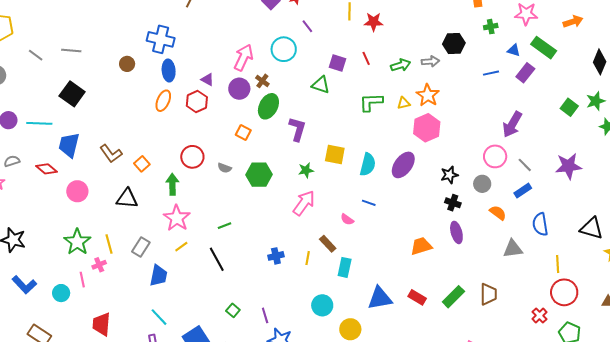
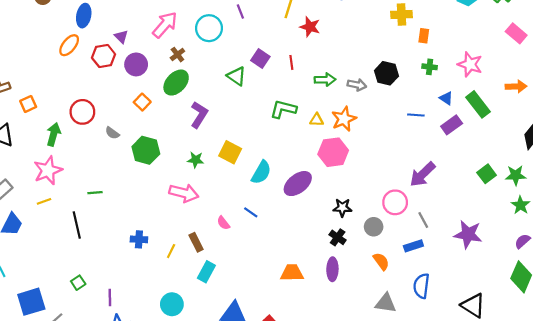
purple circle: (239, 89) -> (136, 64), moved
pink arrow: (304, 203) -> (184, 193), turned 52

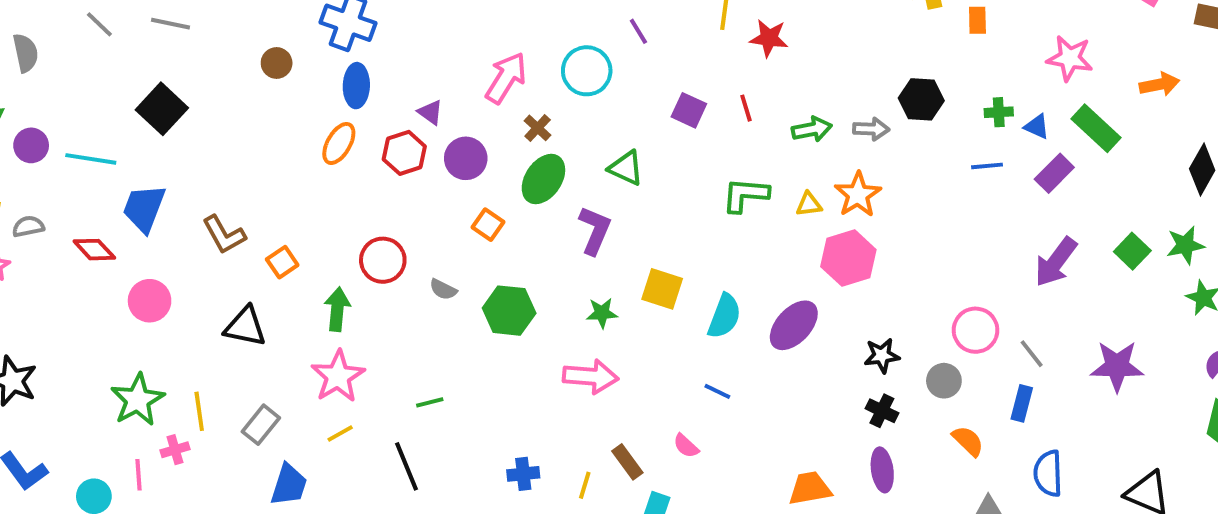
green cross: (430, 67) -> (999, 112), moved
green triangle: (237, 76) -> (626, 168), moved
purple arrow: (423, 174) -> (1056, 262), moved
pink semicircle: (223, 223) -> (686, 446), moved
blue rectangle: (413, 246) -> (1022, 403), turned -48

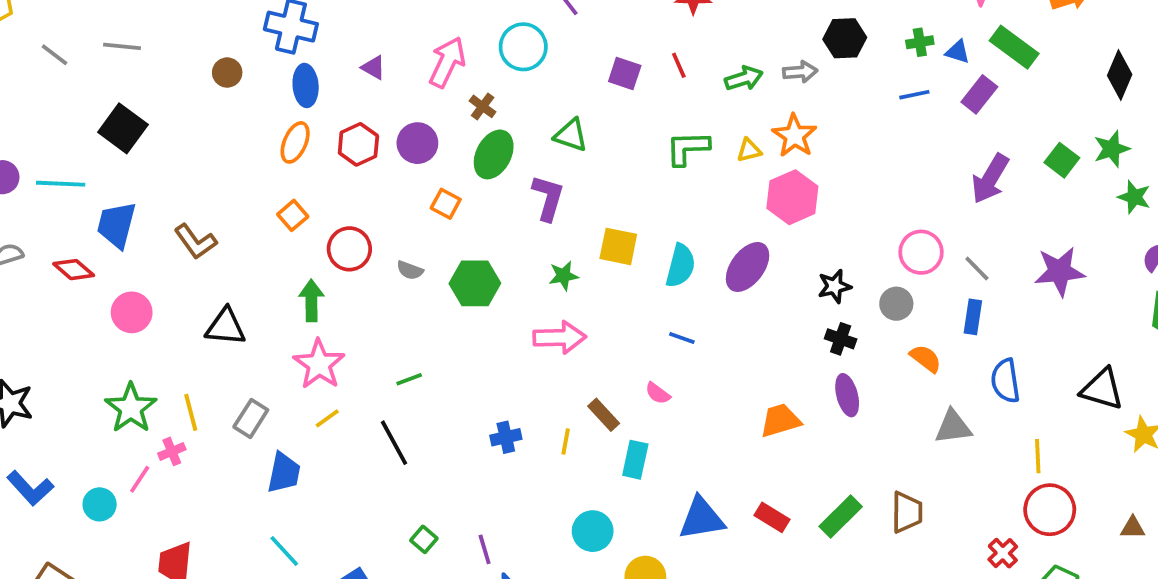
purple triangle: (430, 112) -> (374, 68), moved
orange square: (282, 262) -> (293, 215), moved
pink line: (138, 475) -> (140, 479), turned 44

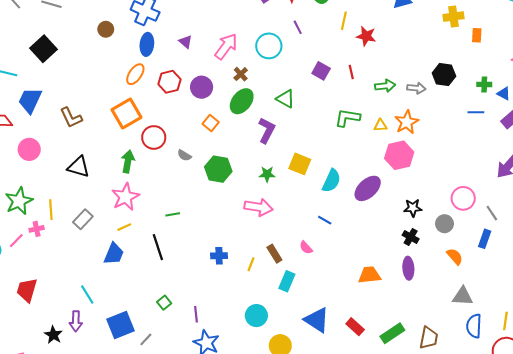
orange square: (293, 215) -> (127, 113), size x1.8
blue semicircle: (1005, 381) -> (474, 326), moved
blue trapezoid: (284, 473) -> (114, 254), moved
blue triangle: (701, 518) -> (317, 320), turned 32

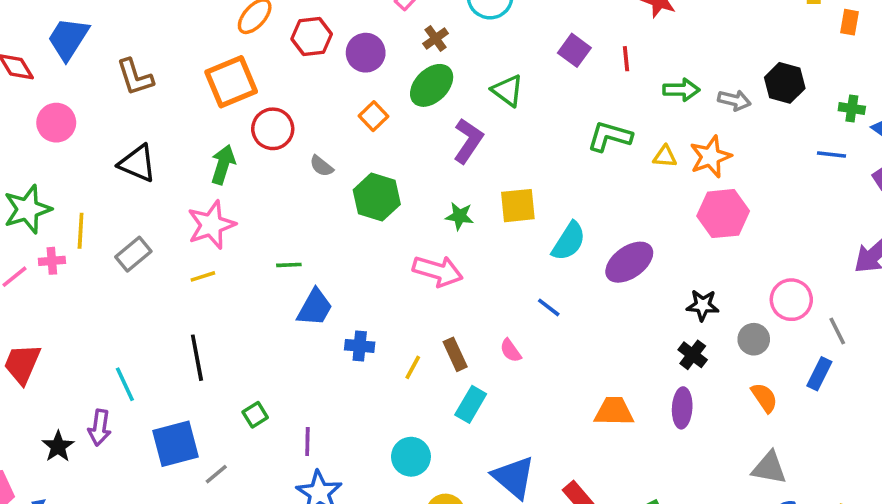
pink hexagon: (399, 155) -> (723, 214), moved
yellow square: (300, 164) -> (518, 206), turned -35
black line: (158, 247) -> (197, 358), moved
blue trapezoid: (114, 254) -> (315, 308), moved

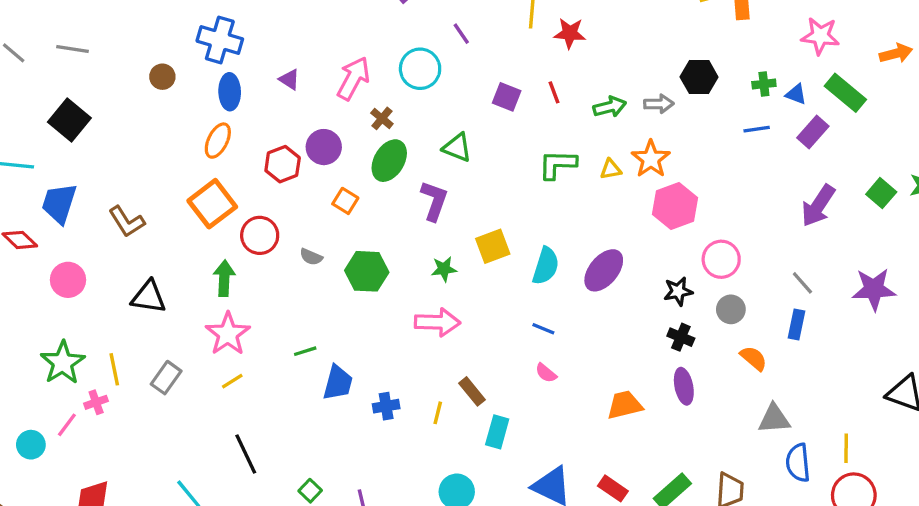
red hexagon: (312, 36) -> (283, 164), moved
pink circle: (791, 300) -> (721, 259), moved
pink semicircle: (511, 351) -> (546, 373), moved

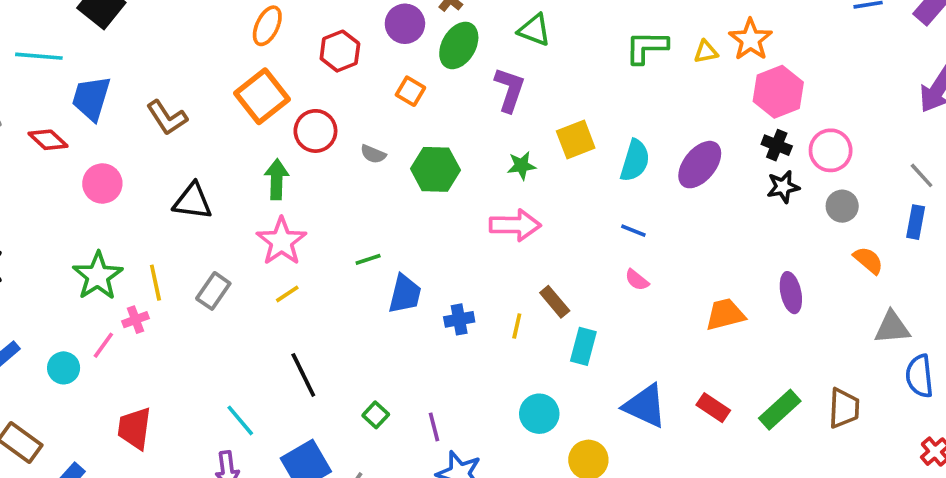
purple circle: (324, 147) -> (405, 24), moved
black cross: (681, 337) -> (777, 145), moved

